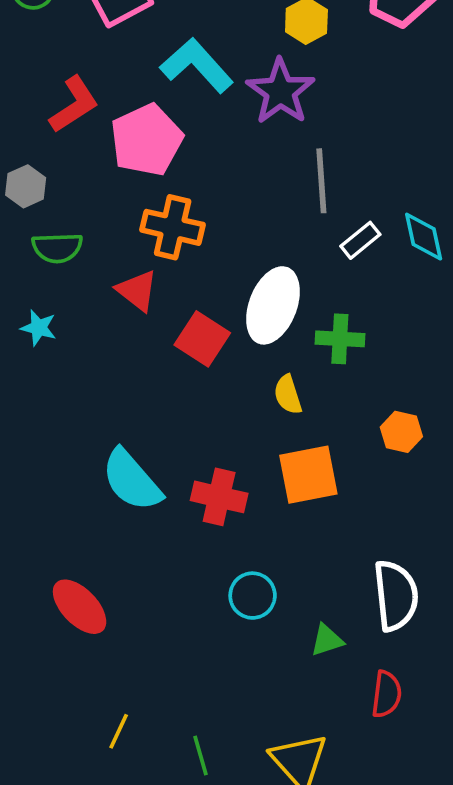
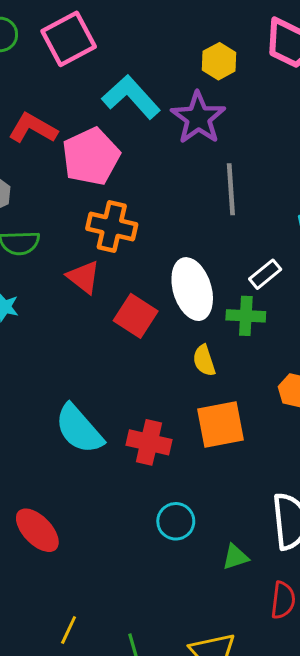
red L-shape: (74, 105) -> (33, 128), turned -117
white rectangle: (360, 240) -> (265, 274), moved
white ellipse: (273, 305) -> (192, 289), turned -38

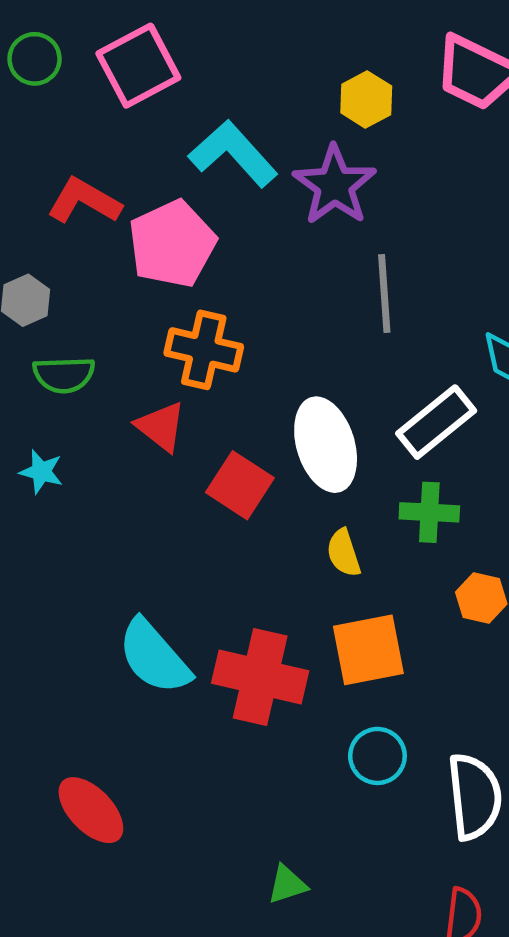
white rectangle: (265, 274) -> (436, 422), size x1.6
green cross: (246, 316) -> (429, 512), moved
red cross: (149, 442) -> (260, 677), size x1.4
cyan circle: (176, 521) -> (377, 756), moved
green triangle: (235, 557) -> (287, 885), moved

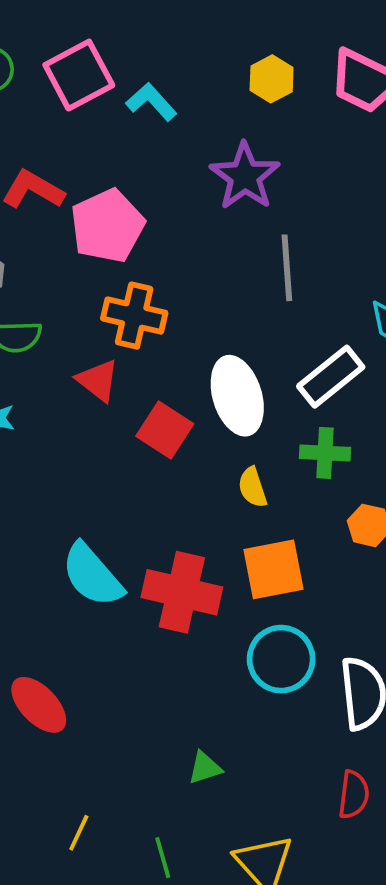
yellow hexagon: (366, 99) -> (272, 79), moved
cyan L-shape: (233, 154) -> (151, 102), moved, size x0.7
cyan circle: (377, 756) -> (281, 659), size x1.4

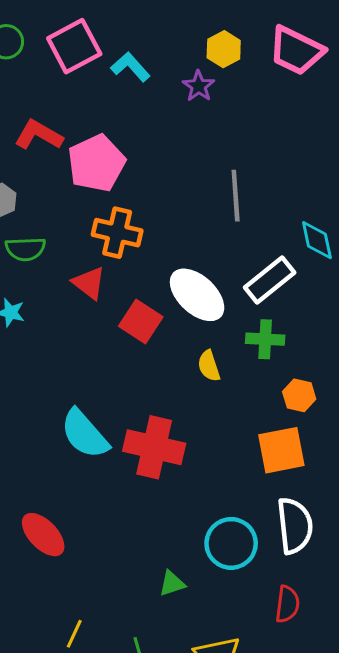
purple star: (245, 176) -> (199, 86), moved, size x0.6
white ellipse: (237, 396) -> (197, 295), turned -30
orange square: (273, 569) -> (281, 450), moved
cyan circle: (281, 659) -> (231, 543), moved

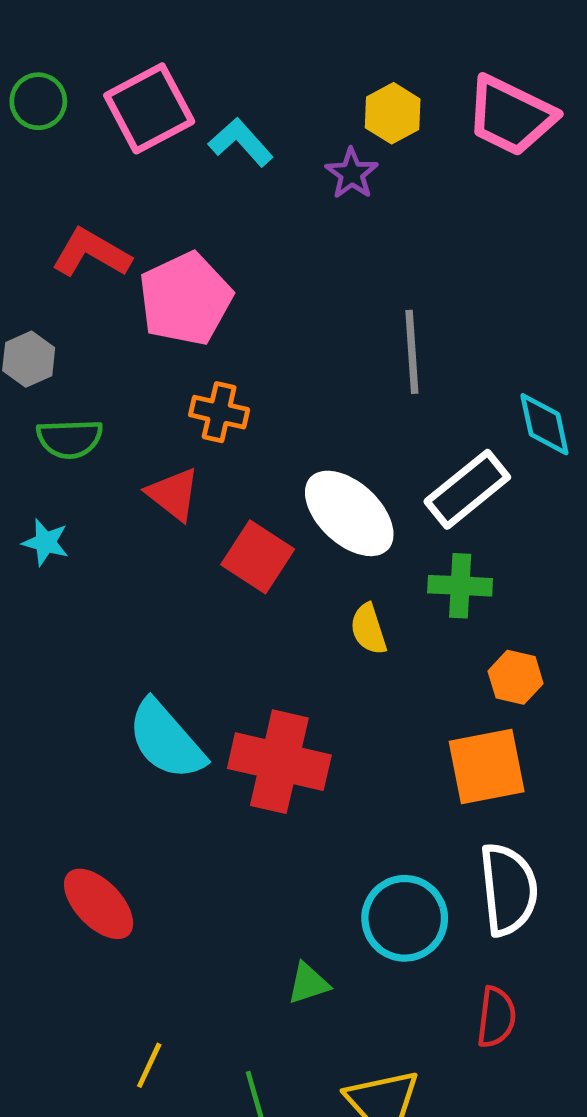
orange cross: (117, 233) -> (219, 412), size x0.7

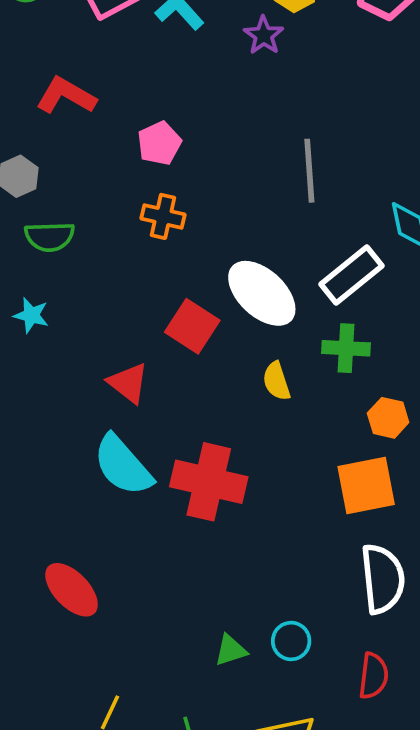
pink pentagon: (185, 299) -> (159, 143), moved, size x0.6
red triangle: (173, 494) -> (128, 383), moved
cyan circle: (405, 918) -> (291, 641), moved, size x0.6

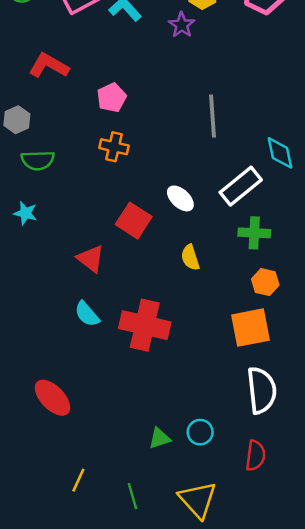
white ellipse: (262, 293) -> (180, 198), size x0.6
green cross: (346, 348) -> (254, 233), moved
cyan semicircle: (123, 465) -> (87, 314), size x0.6

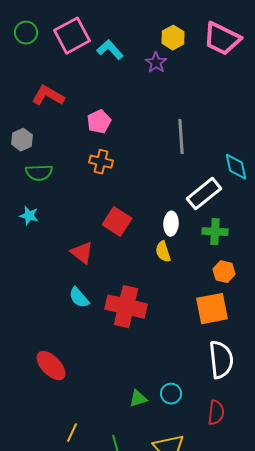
white ellipse: (180, 198) -> (171, 224), moved, turned 50

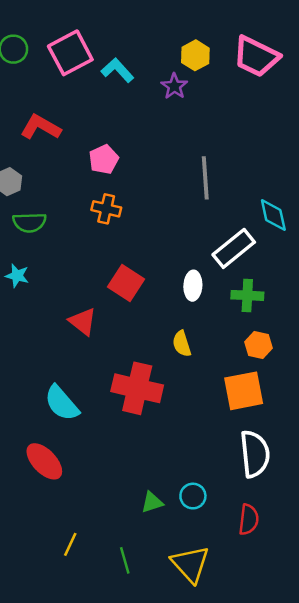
yellow semicircle: (163, 252) -> (182, 344), moved
cyan semicircle: (79, 298) -> (62, 403), moved, size x1.4

